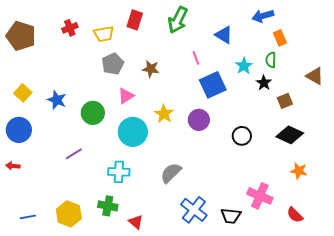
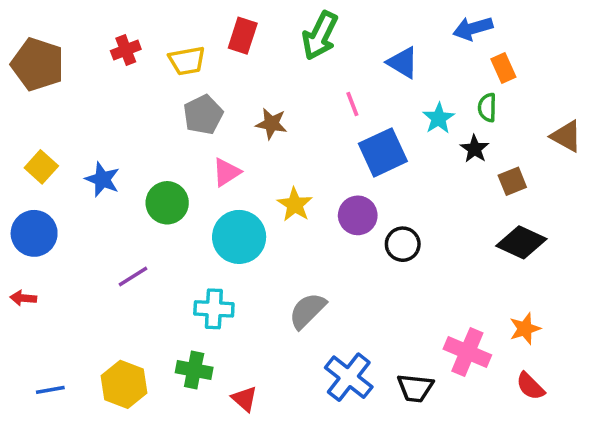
black circle: (242, 136) -> (403, 244), moved
orange star: (299, 171) -> (525, 329), moved, turned -30

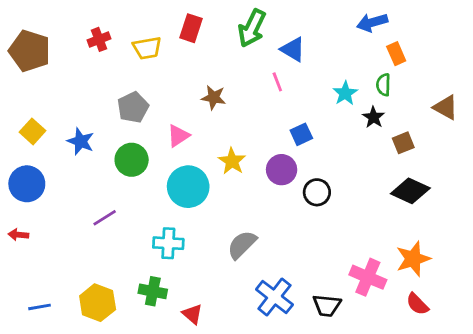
blue triangle: (403, 63) -> (293, 49), moved
gray pentagon: (203, 115) -> (133, 107), moved
blue square: (383, 152) -> (301, 134), moved, size x0.6
orange star: (525, 329) -> (413, 259), size x1.4

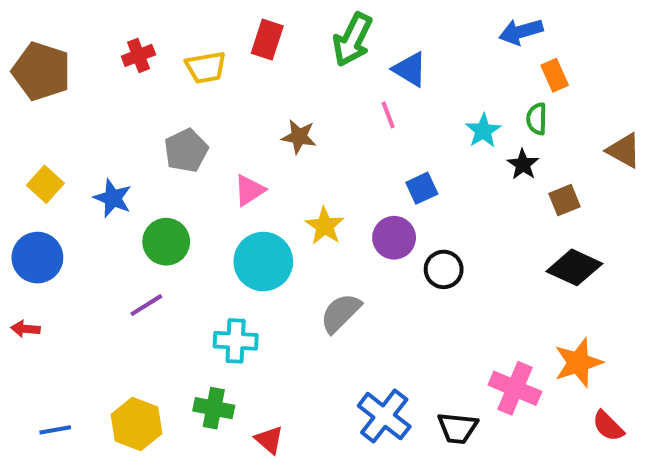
green circle: (132, 160) -> (166, 242), moved
gray semicircle: (242, 245) -> (341, 313), moved
red semicircle: (417, 304) -> (608, 426), moved

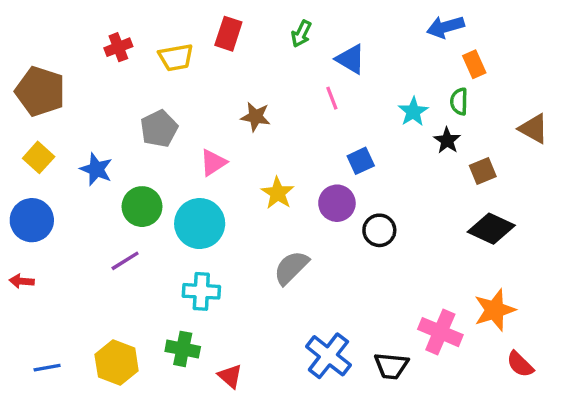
green arrow: (352, 40) -> (301, 34), size x0.6
brown pentagon: (41, 71) -> (40, 91), moved
cyan circle: (263, 262) -> (200, 224), moved

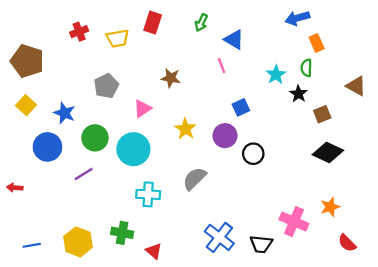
blue circle: (32, 220) -> (47, 147), moved
cyan cross: (201, 291) -> (148, 194), moved
orange star: (495, 310) -> (330, 207), size x0.7

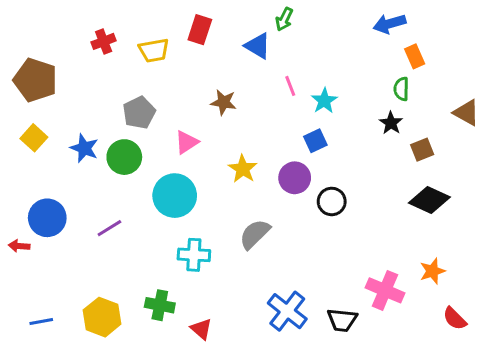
green arrow: (201, 23) -> (284, 19), moved
blue triangle: (234, 40) -> (258, 46), moved
cyan star: (276, 75) -> (324, 101), moved
green circle: (95, 138) -> (124, 157), moved
blue circle: (47, 147) -> (47, 218), moved

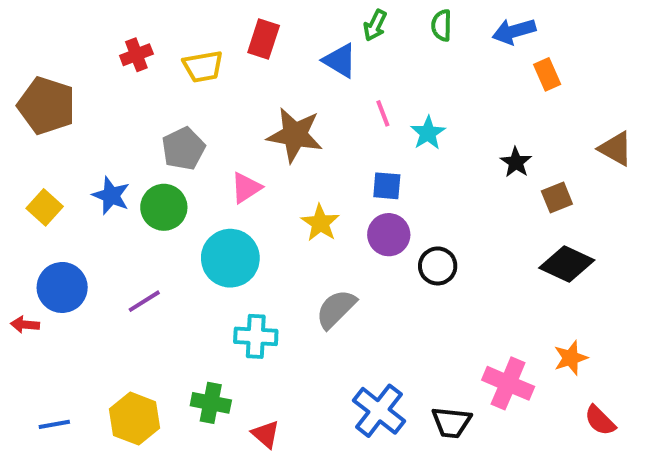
green semicircle: (401, 89) -> (442, 25), moved
brown star: (224, 102) -> (295, 135), size x1.6
yellow square: (34, 138) -> (45, 207), moved
blue square: (315, 141) -> (387, 186), moved, turned 30

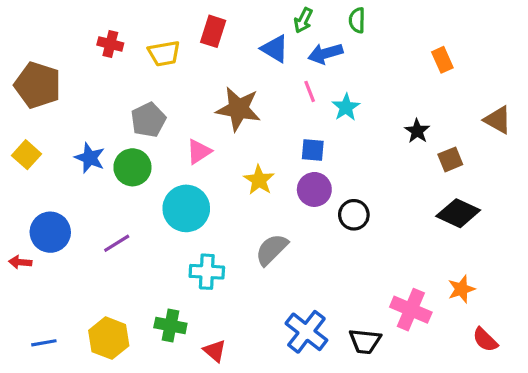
blue arrow: (514, 31) -> (325, 53), moved
red cross: (136, 55) -> (110, 44), turned 35
yellow square: (45, 207) -> (27, 155), moved

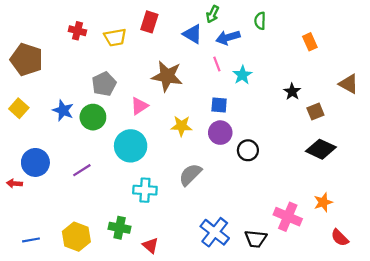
green semicircle: (357, 20) -> (260, 21), moved
yellow star: (259, 180) -> (181, 126), turned -30

